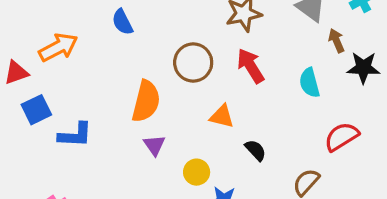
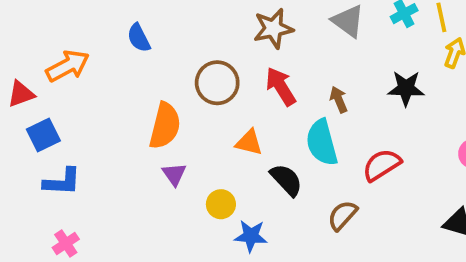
brown arrow: (336, 41) -> (339, 100), moved
cyan semicircle: (309, 83) -> (322, 143), moved, size x1.4
blue L-shape: (75, 135) -> (62, 182), moved
black semicircle: (256, 150) -> (286, 180), size x1.4

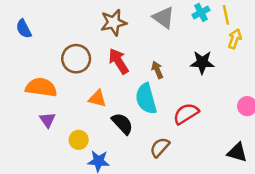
orange semicircle: (165, 126) -> (41, 87), turned -96

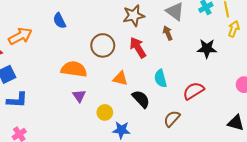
brown arrow: (157, 70) -> (168, 33), moved
cyan semicircle: (146, 99) -> (160, 78), size x0.7

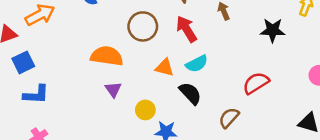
cyan semicircle: (160, 78) -> (197, 64), moved, turned -102

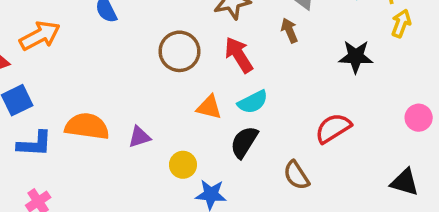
orange semicircle: (107, 56) -> (87, 126), moved
purple triangle: (113, 89) -> (139, 137), turned 48
black semicircle: (190, 93) -> (244, 142), turned -105
brown semicircle: (229, 118) -> (296, 175), turned -75

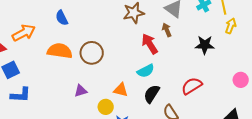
brown circle: (179, 51) -> (92, 53), moved
red arrow: (239, 55) -> (150, 44), moved
orange triangle: (209, 107) -> (121, 90), moved
orange semicircle: (87, 126) -> (60, 51), moved
black semicircle: (244, 142) -> (152, 94), moved

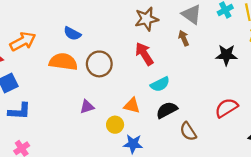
blue semicircle: (62, 18) -> (72, 34), moved, turned -35
red arrow: (150, 44) -> (144, 54), moved
red semicircle: (192, 86) -> (226, 108), moved
black semicircle: (152, 94) -> (167, 110), turned 30

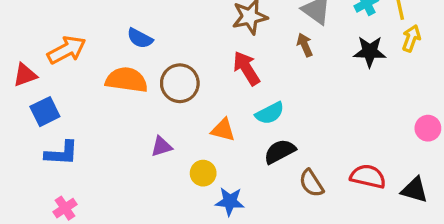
black star: (226, 55) -> (370, 52), moved
orange triangle: (132, 106) -> (223, 130), moved
red semicircle: (226, 108) -> (368, 176), moved, turned 45

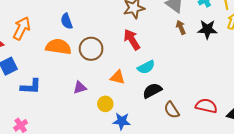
blue semicircle: (140, 38) -> (67, 21), turned 42
brown arrow: (305, 45) -> (181, 27), moved
orange arrow: (67, 50) -> (22, 28), turned -35
blue L-shape: (62, 153) -> (31, 87), moved

